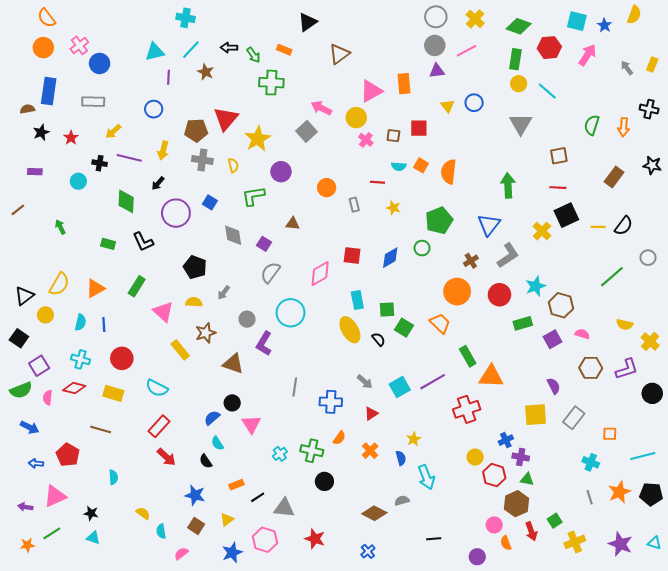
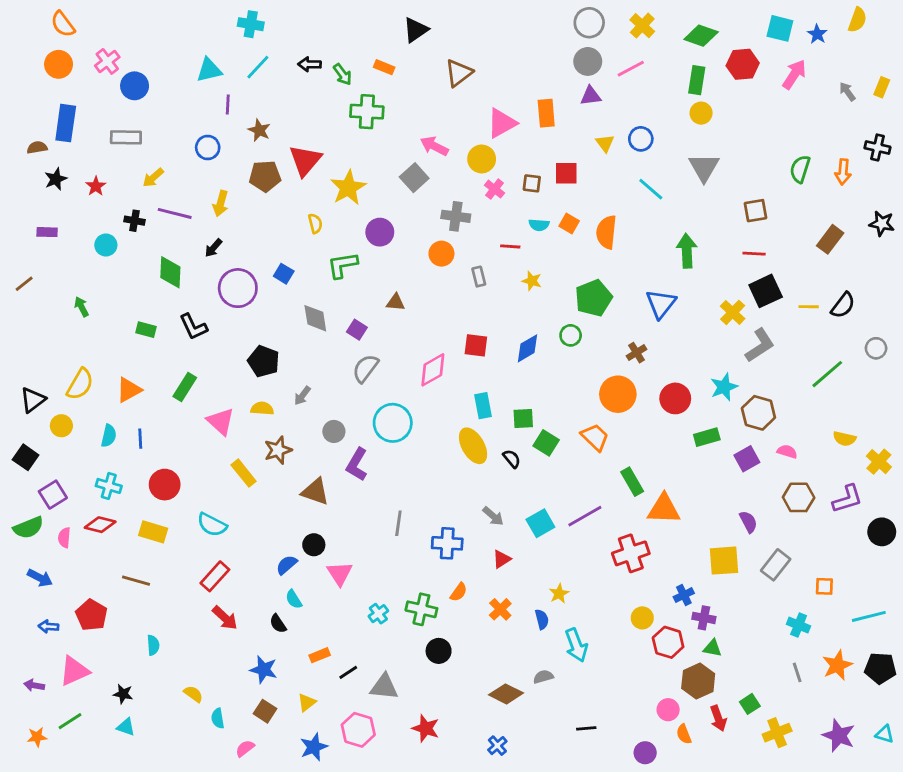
brown star: (206, 72) -> (259, 130), moved
cyan line: (547, 91) -> (651, 189), moved
gray cross: (202, 160) -> (456, 216), moved
gray L-shape: (508, 255) -> (760, 345), moved

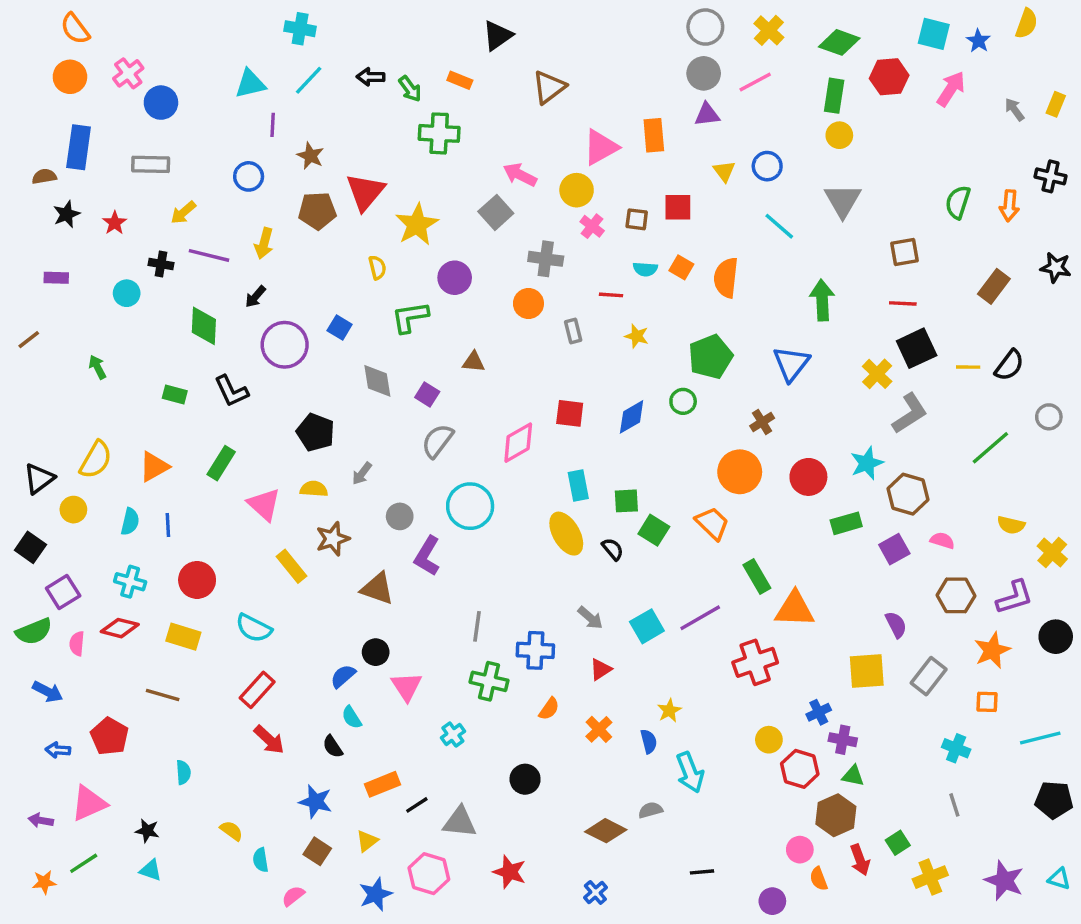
green cross: (421, 609) -> (489, 681), moved
orange rectangle: (320, 655) -> (383, 784), size x1.4
orange star: (837, 665) -> (992, 650), moved

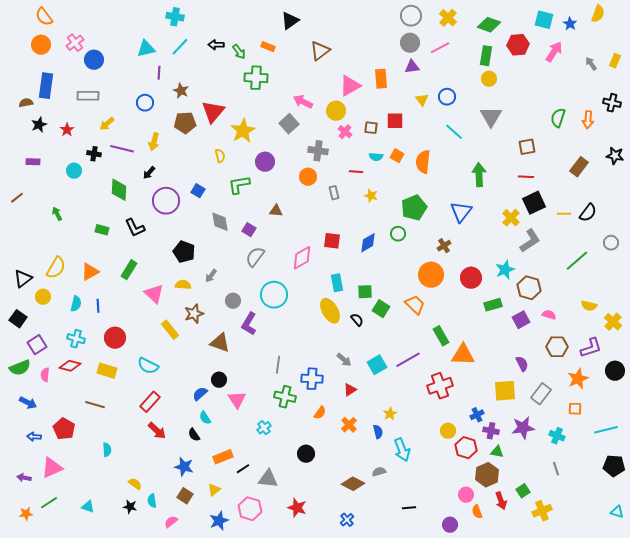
black star: (147, 831) -> (130, 507), moved
purple star: (1004, 881) -> (523, 428), moved, turned -30

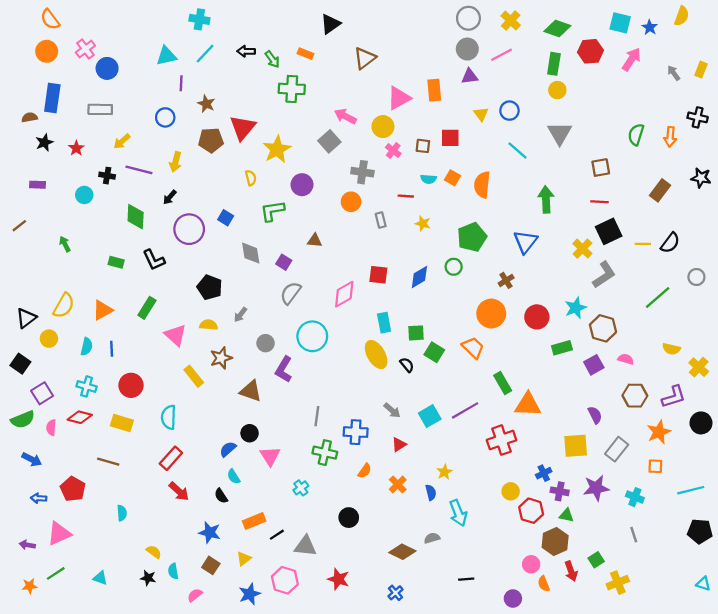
cyan semicircle: (148, 366) -> (169, 417), turned 65

